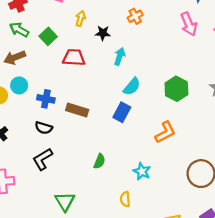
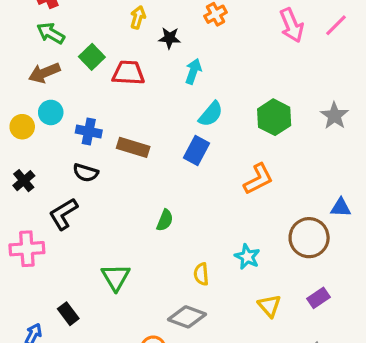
green square: (48, 36) -> (92, 57), moved
black L-shape: (43, 159) -> (63, 214), moved
cyan star: (142, 171) -> (247, 257), moved

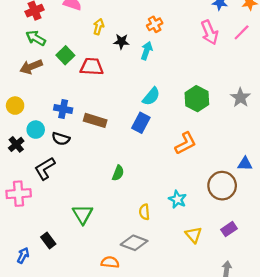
cyan arrow: (193, 71) -> (147, 51), moved
cyan circle: (51, 112) -> (36, 130), moved

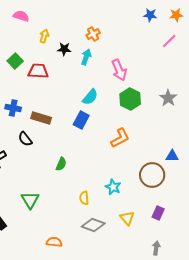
pink arrow: (210, 32) -> (119, 70), moved
black semicircle: (61, 139) -> (25, 139), moved, turned 35
purple rectangle: (229, 229) -> (158, 213), turned -32
gray diamond: (134, 243) -> (93, 225), moved

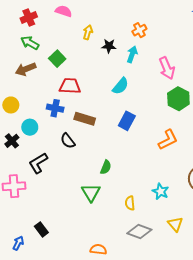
red trapezoid: (38, 71) -> (70, 86), moved
cyan semicircle: (90, 97) -> (120, 86), moved
green triangle: (30, 200) -> (91, 192), moved

